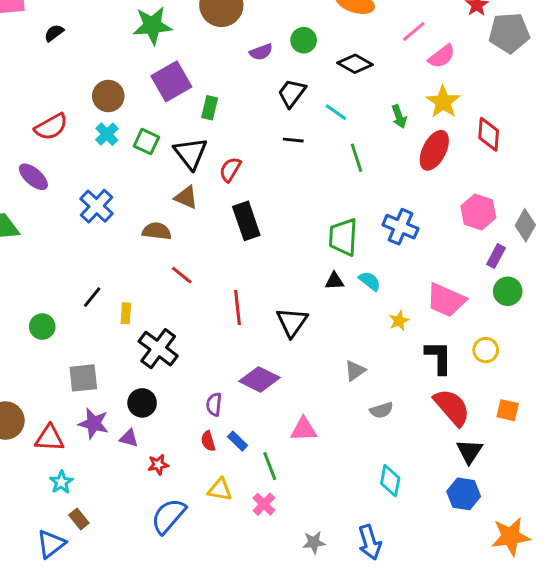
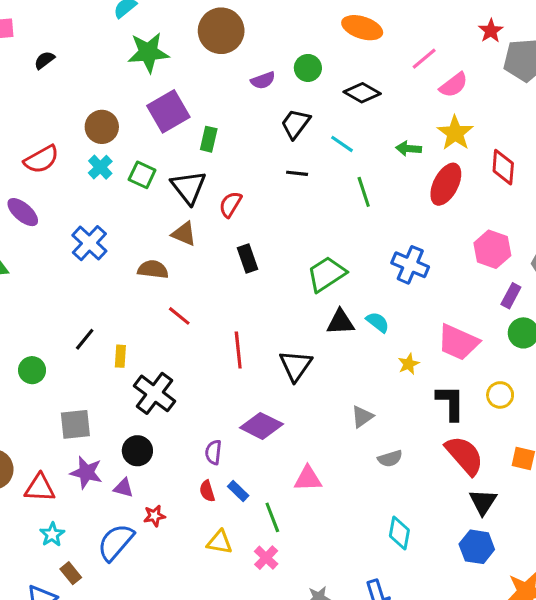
green arrow: (399, 117) -> (409, 149), turned 115
black rectangle: (246, 221) -> (247, 259), size x0.7
green trapezoid: (343, 237) -> (327, 274), moved, turned 54
black triangle: (334, 281) -> (340, 322), size x1.4
blue semicircle: (168, 516) -> (116, 542), moved

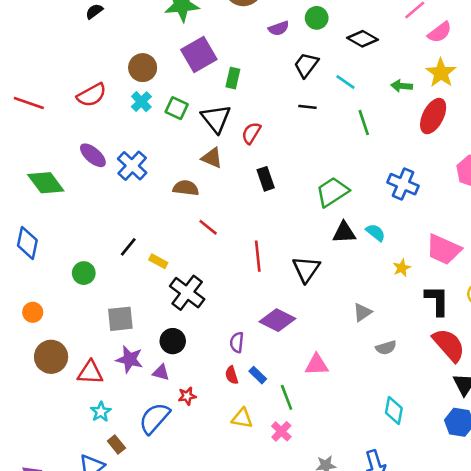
purple ellipse: (23, 212) -> (93, 155), moved
yellow rectangle: (120, 356) -> (158, 261), turned -66

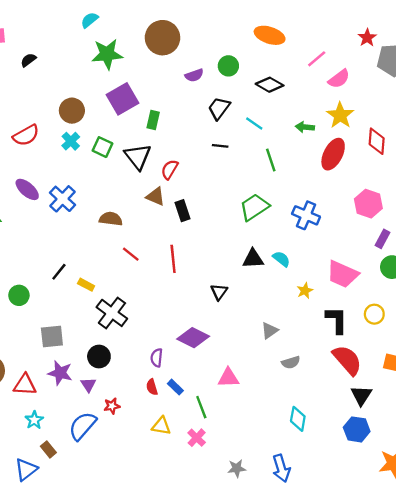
brown triangle: (212, 158) -> (155, 196), moved
green trapezoid: (332, 192) -> (254, 207), moved
red line: (258, 256) -> (173, 259), moved
black triangle: (306, 269) -> (219, 292), size x0.7
purple triangle: (161, 372) -> (88, 385), turned 42

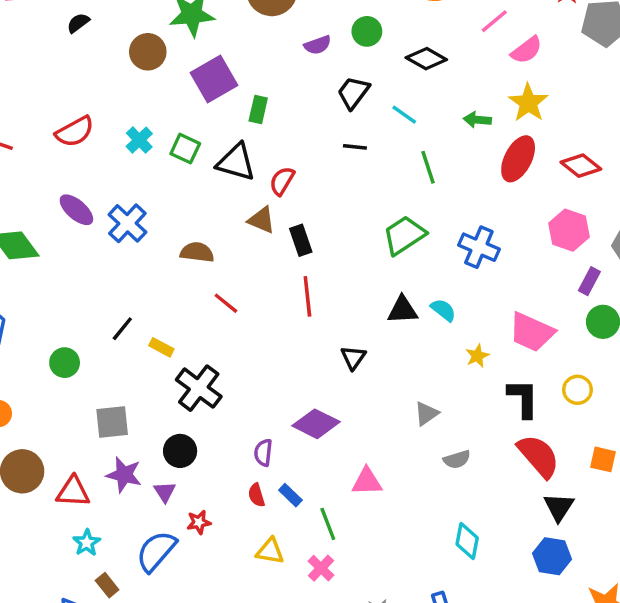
brown circle: (72, 111) -> (148, 52), moved
red diamond: (377, 141) -> (581, 166), moved, turned -56
black triangle: (138, 156) -> (236, 162), turned -36
red line: (173, 259) -> (307, 296), moved

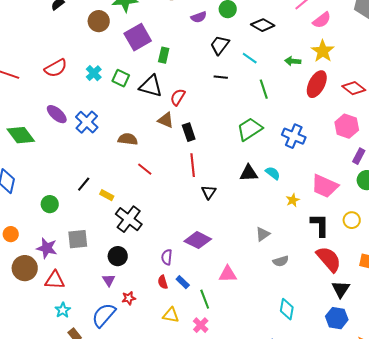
black triangle: (353, 358) -> (209, 192), moved
purple star: (124, 475) -> (47, 248), moved

